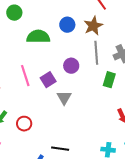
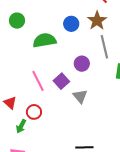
red circle: (24, 124) -> (34, 112), moved

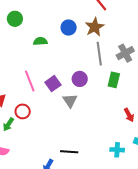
green semicircle: (45, 40) -> (40, 41), size x0.6
purple circle: (82, 64) -> (80, 79), moved

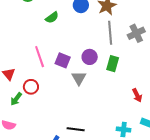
green semicircle: (40, 41) -> (52, 17), turned 144
green rectangle: (114, 80) -> (113, 64), moved
purple square: (53, 84) -> (63, 60), turned -35

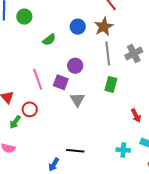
purple circle: (90, 57) -> (75, 66), moved

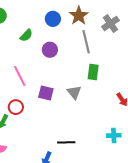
gray cross: (134, 54) -> (110, 24), moved
purple circle: (75, 66) -> (50, 50), moved
purple square: (61, 82) -> (46, 93), moved
gray triangle: (77, 100) -> (74, 92), moved

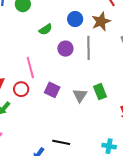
gray line: (86, 42) -> (89, 48), moved
green rectangle: (93, 72) -> (100, 92), moved, turned -42
red circle: (16, 107) -> (21, 89), moved

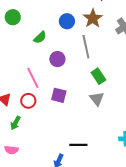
purple circle: (65, 49) -> (57, 59), moved
green rectangle: (100, 92) -> (98, 76), moved
gray triangle: (80, 95) -> (97, 99), moved

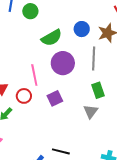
green semicircle: (40, 37) -> (52, 38), size x1.5
purple circle: (57, 59) -> (63, 63), size x1.5
purple square: (59, 95) -> (55, 98), turned 35

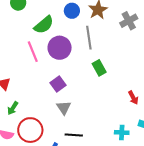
pink line: (34, 75) -> (33, 52), moved
red circle: (24, 96) -> (30, 130), moved, size x1.6
gray triangle: (91, 112) -> (64, 108), moved

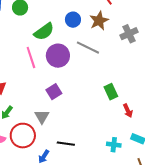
gray line: (89, 38) -> (88, 48), turned -60
green rectangle: (99, 68) -> (111, 92), moved
gray triangle: (64, 108) -> (42, 117), moved

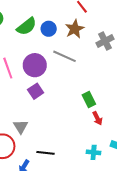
green semicircle: (44, 32) -> (27, 26), moved
purple square: (54, 92) -> (36, 91), moved
red arrow: (128, 111) -> (97, 118), moved

